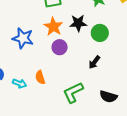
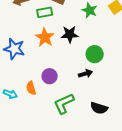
green circle: (100, 33) -> (95, 54), moved
purple circle: (60, 47) -> (50, 76), moved
black arrow: (94, 62) -> (85, 74), turned -144

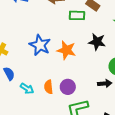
orange star: (45, 37) -> (66, 50), moved, turned -30
purple circle: (50, 76) -> (68, 87), moved

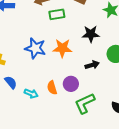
green rectangle: (77, 15) -> (57, 14), moved
black arrow: (105, 84) -> (92, 65), moved

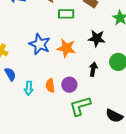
black arrow: (92, 65) -> (93, 69), turned -72
cyan arrow: (31, 94) -> (29, 88), turned 64

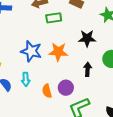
cyan arrow: (29, 88) -> (26, 79), moved

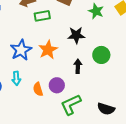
blue star: (31, 51) -> (21, 50), turned 30
orange star: (58, 52) -> (48, 50), turned -30

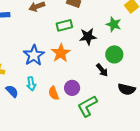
green star: (96, 11) -> (114, 24), moved
green rectangle: (42, 16) -> (64, 25), moved
black arrow: (78, 66) -> (102, 70), moved, turned 144
black semicircle: (106, 109) -> (127, 89), moved

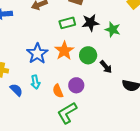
green star: (114, 24) -> (113, 30), moved
black star: (88, 37) -> (90, 23), moved
green circle: (114, 54) -> (88, 55), moved
green L-shape: (87, 106) -> (67, 113), moved

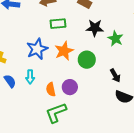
green rectangle: (67, 23) -> (58, 24), moved
black arrow: (106, 67) -> (115, 76), moved

